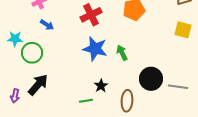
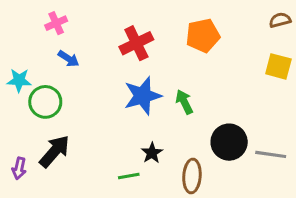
blue star: (95, 49) -> (143, 96), turned -30

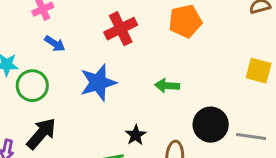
yellow square: (278, 66) -> (259, 71), moved
blue star: (143, 96) -> (98, 83), moved
green arrow: (184, 102) -> (167, 86), turned -60

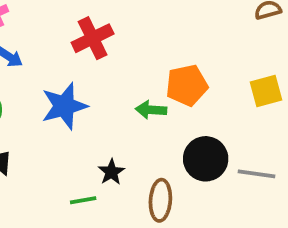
orange pentagon: (185, 21) -> (187, 85), moved
yellow square: (259, 71) -> (266, 91), turned -30

